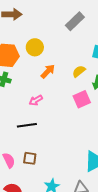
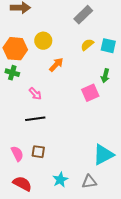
yellow semicircle: (79, 71) -> (87, 45), moved
pink arrow: (36, 100) -> (35, 94), moved, turned -104

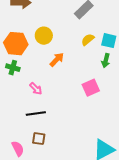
green arrow: (105, 76) -> (106, 61), moved
brown square: (38, 152) -> (39, 139), moved

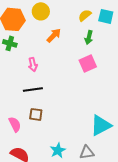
green arrow: (106, 61) -> (89, 37), moved
pink arrow: (36, 89) -> (33, 64), turned 32

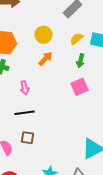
yellow circle: (41, 11) -> (44, 35), moved

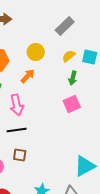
orange arrow: (46, 59) -> (28, 76), moved
pink arrow: (25, 88) -> (17, 105), size x1.5

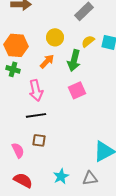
green arrow: (73, 78) -> (74, 60), moved, size x1.5
pink square: (72, 104) -> (77, 90), moved

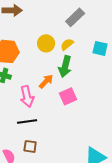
yellow semicircle: (88, 41) -> (67, 44), moved
orange arrow: (47, 61) -> (46, 81), moved

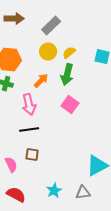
gray rectangle: (75, 17) -> (51, 26), moved
orange arrow: (46, 81) -> (41, 81), moved
pink square: (68, 96) -> (70, 105), turned -30

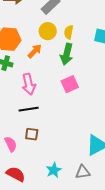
yellow semicircle: (69, 53) -> (69, 32), turned -40
orange arrow: (41, 81) -> (35, 51), moved
pink square: (70, 105) -> (70, 84), turned 30

